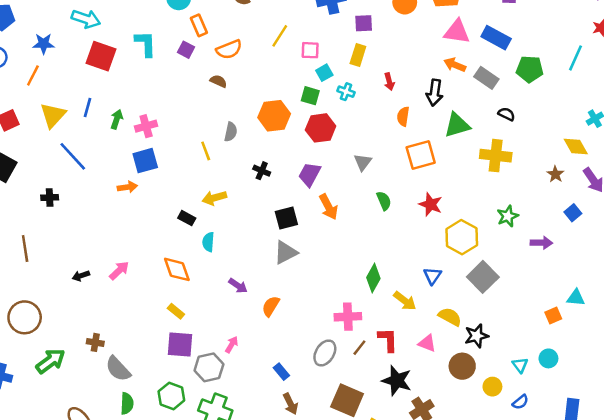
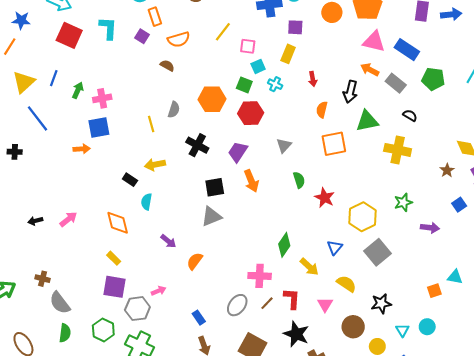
black cross: (262, 171) -> (197, 145), size x1.5
red star: (431, 204) -> (325, 198), moved
black star: (476, 336) -> (381, 303), moved
pink triangle: (427, 343) -> (325, 305), turned 35
pink arrow: (232, 345) -> (158, 291), turned 32

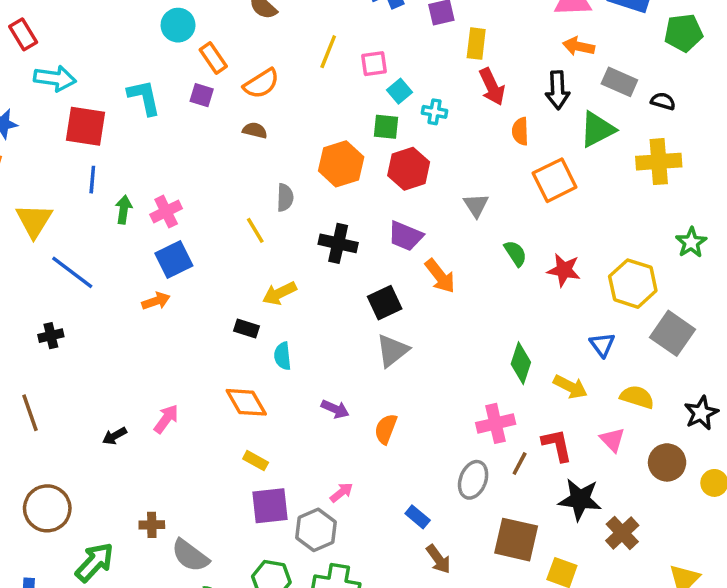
yellow rectangle: (288, 54) -> (476, 44), moved
blue line: (54, 78) -> (92, 180), moved
red arrow: (313, 79) -> (492, 87), size x1.5
gray rectangle: (396, 83) -> (619, 82), moved
purple trapezoid: (238, 152) -> (405, 236), turned -85

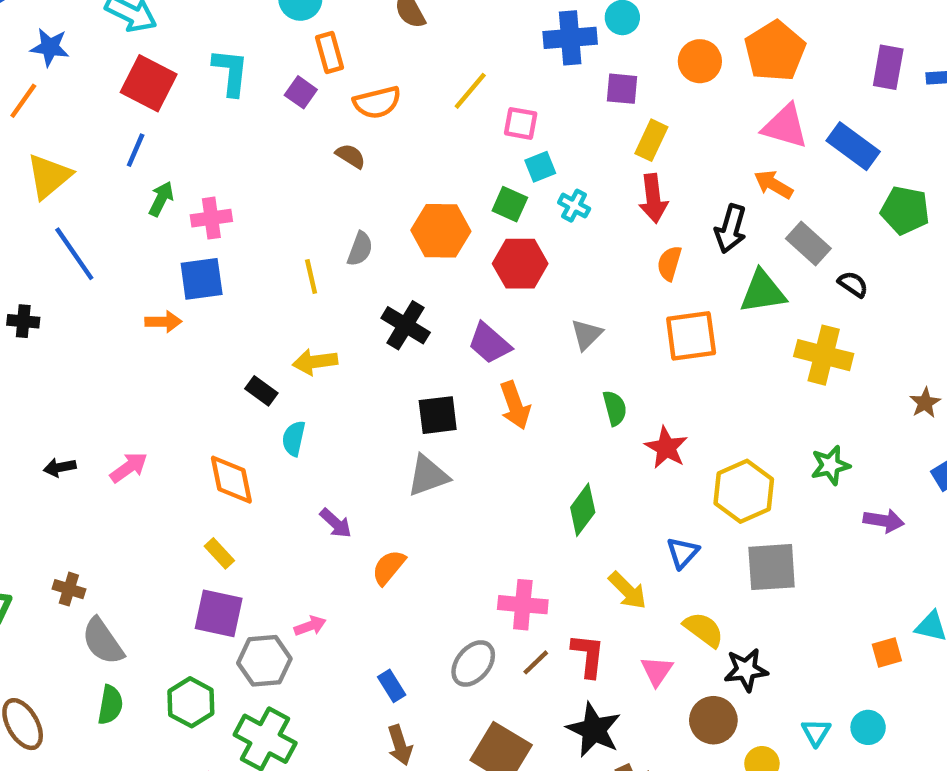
gray square: (672, 333) -> (772, 567), turned 33
green diamond: (521, 363) -> (583, 510), moved
black star: (701, 413) -> (746, 670), moved

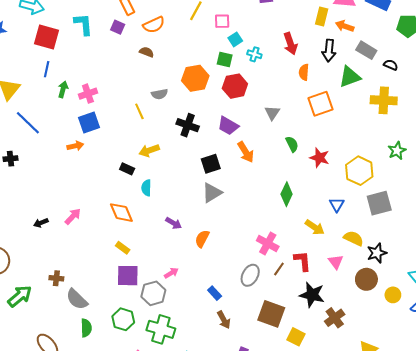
yellow rectangle: (651, 140) -> (322, 17), moved
gray semicircle: (360, 249) -> (160, 94), turned 70
pink cross: (523, 605) -> (268, 244), turned 35

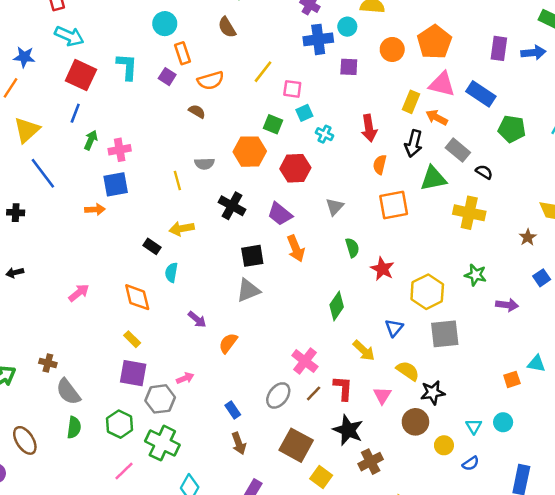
green square: (225, 60) -> (273, 124), moved
green star: (397, 151) -> (476, 275), turned 30
black arrow: (41, 223) -> (15, 273), moved

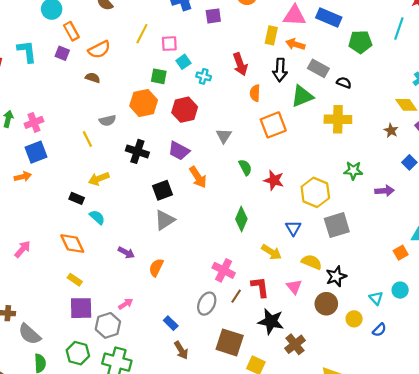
cyan semicircle: (171, 272) -> (97, 217), turned 133

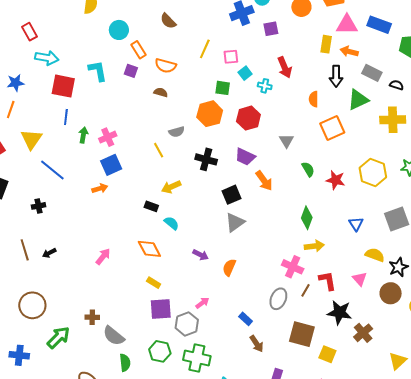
orange semicircle: (99, 50) -> (166, 66), turned 45
red arrow: (240, 64) -> (285, 67), moved
yellow hexagon: (315, 192) -> (373, 172), moved
yellow arrow: (271, 252) -> (314, 246), moved, turned -36

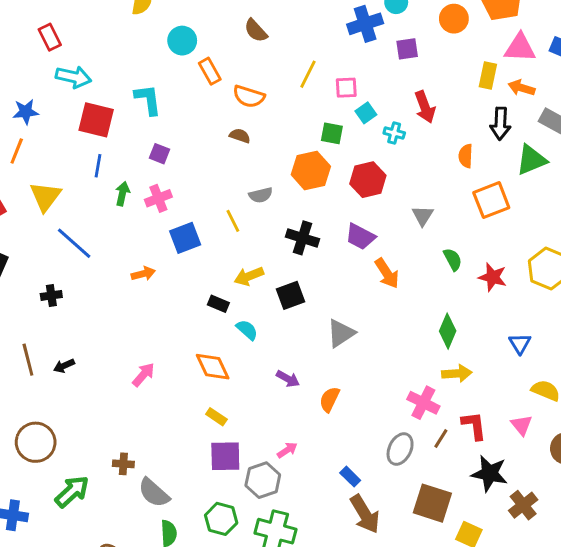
purple square: (131, 71) -> (159, 154), moved
blue square: (111, 165) -> (185, 238), moved
black square: (232, 195) -> (290, 295), moved
brown arrow: (257, 344) -> (365, 514), size x1.5

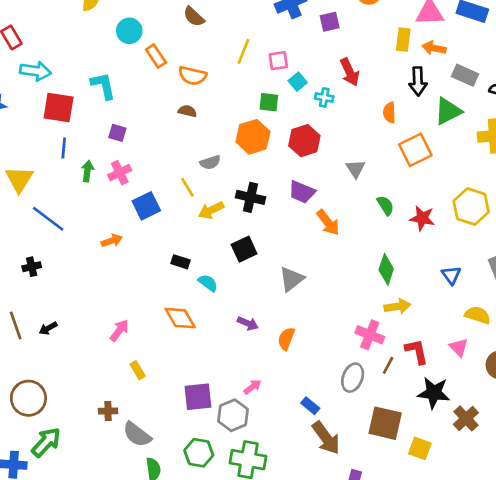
yellow arrow: (249, 276) -> (211, 210), moved
yellow rectangle: (216, 417) -> (138, 370), moved, turned 30
green arrow: (72, 491) -> (46, 442), moved

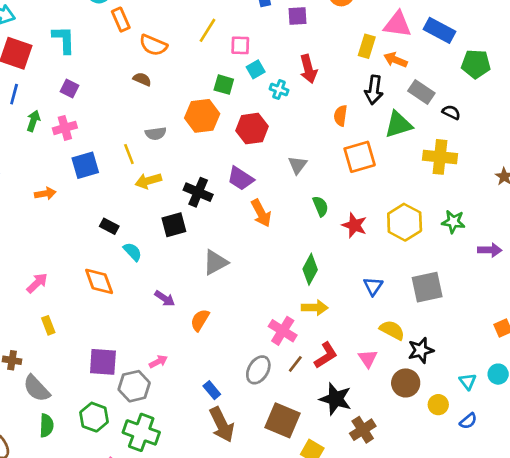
black cross: (251, 197) -> (198, 192), moved
red L-shape: (417, 351) -> (326, 355), turned 60

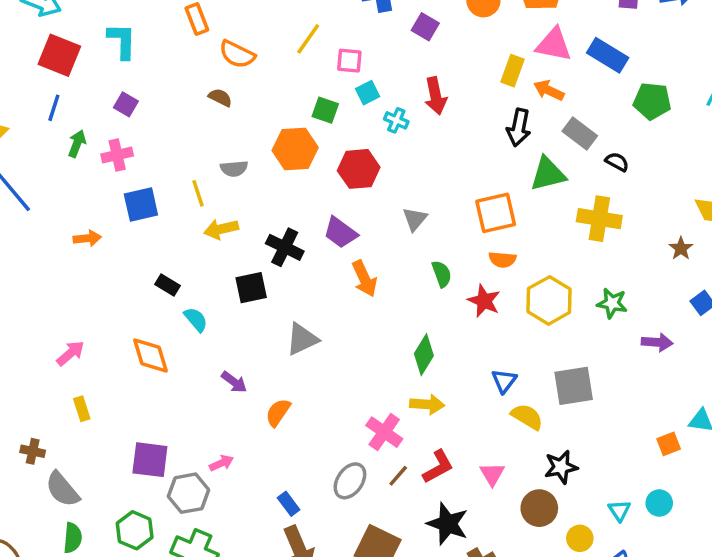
purple square: (297, 16) -> (425, 27), turned 30
orange semicircle: (341, 116) -> (502, 260), moved, turned -96
yellow semicircle: (392, 330) -> (527, 417), moved

